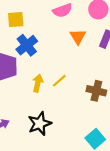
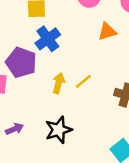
orange triangle: (78, 37) -> (107, 32), turned 42

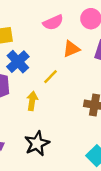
yellow line: (83, 81) -> (50, 77), moved

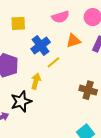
blue cross: (18, 62) -> (41, 46), moved
black star: (37, 143) -> (21, 101), moved

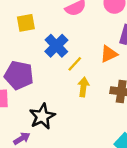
orange triangle: (73, 41) -> (109, 54), moved
yellow arrow: (36, 81) -> (83, 87), moved

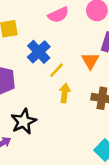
orange triangle: (109, 54) -> (90, 61), turned -36

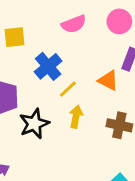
orange triangle: (90, 61) -> (108, 80), turned -36
black star: (24, 121) -> (34, 124), moved

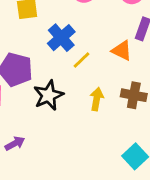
yellow arrow: (76, 117) -> (97, 99), moved

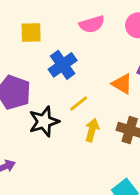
yellow line: (81, 60) -> (79, 103), moved

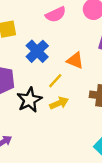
orange triangle: (122, 84) -> (75, 60), moved
yellow arrow: (92, 130) -> (59, 103), moved, turned 60

